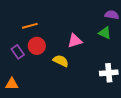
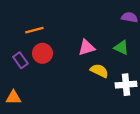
green triangle: (105, 33) -> (121, 47), moved
yellow semicircle: (61, 61) -> (99, 71), moved

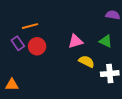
purple rectangle: (20, 60) -> (18, 43), moved

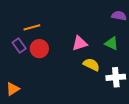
orange triangle: (12, 85) -> (13, 89), turned -32

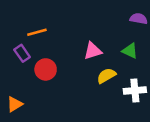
red circle: (39, 49) -> (46, 69), moved
yellow semicircle: (91, 65) -> (106, 76), turned -56

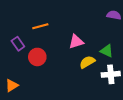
orange line: (37, 32) -> (40, 26), moved
green triangle: (130, 51) -> (107, 51), moved

